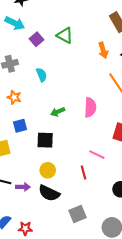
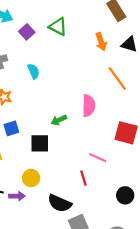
green arrow: (58, 112) -> (59, 120), moved
yellow circle: (48, 170) -> (31, 178), moved
black semicircle: (49, 193) -> (60, 203), moved

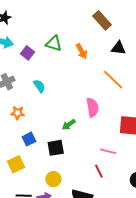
orange arrow: (101, 42) -> (82, 51), moved

